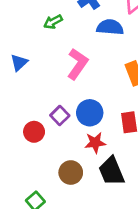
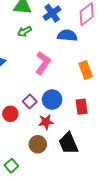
red star: (95, 143) -> (46, 122), moved

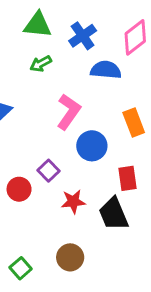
blue circle: (52, 100) -> (92, 146), moved
black trapezoid: (68, 143) -> (114, 214), moved
brown circle: (38, 144) -> (70, 257), moved

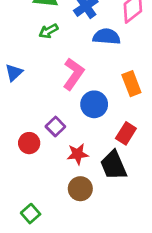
red rectangle: (127, 178) -> (126, 133), turned 40
brown circle: (70, 257) -> (80, 189), moved

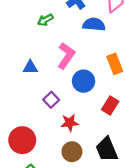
blue triangle: (14, 73) -> (30, 67), moved, turned 42
red circle: (29, 143) -> (22, 140), moved, size x1.5
black trapezoid: (114, 165) -> (107, 149), moved

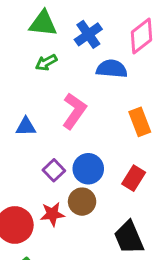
blue circle: (84, 81) -> (88, 169), moved
red star: (70, 123) -> (52, 214), moved
brown circle: (72, 152) -> (82, 202), moved

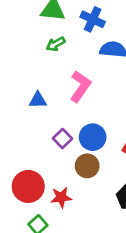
blue cross: (88, 34) -> (93, 19), turned -30
red star: (52, 214) -> (61, 197), moved

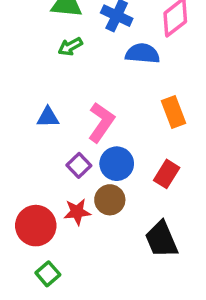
pink L-shape: (80, 86) -> (101, 122), moved
red star: (61, 197) -> (77, 212), moved

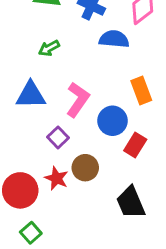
green arrow: (70, 47) -> (49, 48), moved
blue triangle: (48, 117) -> (31, 95), size x1.5
blue circle: (117, 164) -> (112, 121), moved
red star: (77, 212) -> (57, 178), turned 30

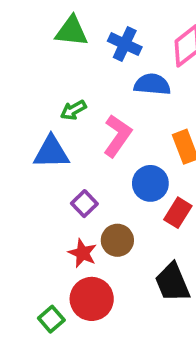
green arrow: (49, 48) -> (73, 110), moved
pink L-shape: (78, 100) -> (117, 136), moved
red circle: (20, 190) -> (92, 299), moved

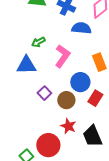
brown circle: (117, 240) -> (66, 100), moved
red star: (83, 253) -> (68, 126), moved

